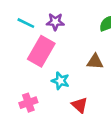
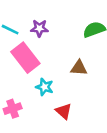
pink rectangle: (41, 51) -> (25, 58), turned -68

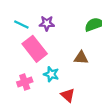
pink cross: (13, 109) -> (25, 82), moved

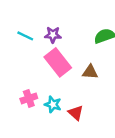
pink rectangle: (35, 49) -> (58, 62), moved
cyan star: (51, 74) -> (53, 104), moved

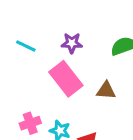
purple star: (53, 35) -> (72, 43), moved

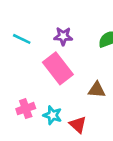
brown triangle: (106, 91) -> (97, 90), moved

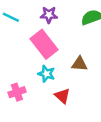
pink cross: (26, 109) -> (17, 92), moved
cyan star: (52, 115) -> (46, 74), moved

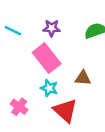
pink cross: (17, 92) -> (19, 107), turned -35
red triangle: (62, 96) -> (65, 111), size x1.5

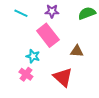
cyan star: (49, 88) -> (33, 56), moved

